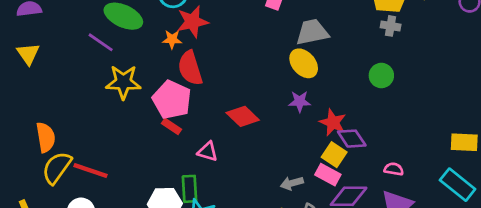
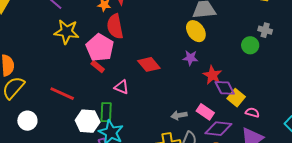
gray cross: (391, 26) -> (265, 30), moved
yellow square: (334, 155) -> (236, 98), moved
red line: (91, 171) -> (62, 94), moved

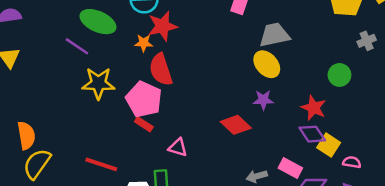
gray cross: (265, 30) -> (367, 41), moved, turned -32
red diamond: (149, 64) -> (236, 125), moved
red star: (212, 75) -> (314, 108), moved

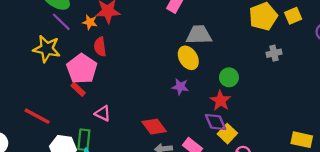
purple line: (77, 46) -> (61, 22), moved
red semicircle: (161, 70) -> (100, 47), size x0.7
green circle: (339, 75) -> (229, 77), moved
red diamond: (236, 125) -> (154, 127), moved

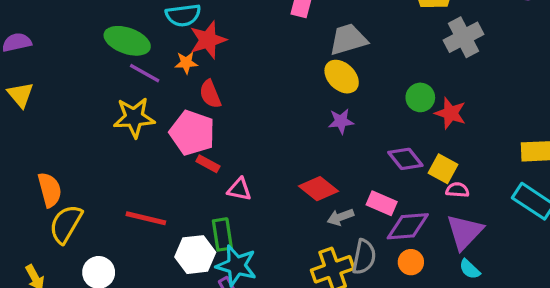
gray cross: (274, 53) -> (463, 37), size x1.6
green circle: (229, 77) -> (420, 97), moved
red rectangle: (78, 89) -> (208, 164), moved
red star: (220, 101) -> (450, 113), moved
yellow square: (227, 134) -> (443, 169), moved

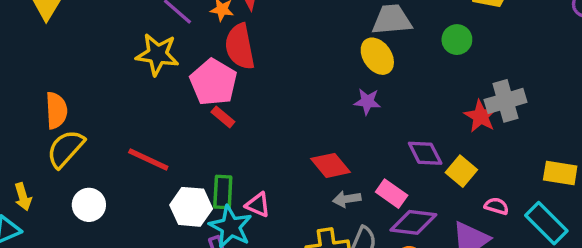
gray cross: (463, 37) -> (506, 101), moved
red semicircle: (210, 94) -> (240, 47), size x1.5
green circle: (420, 97) -> (457, 40), moved
pink triangle: (239, 189) -> (258, 205), moved
pink semicircle: (457, 190) -> (496, 206), moved

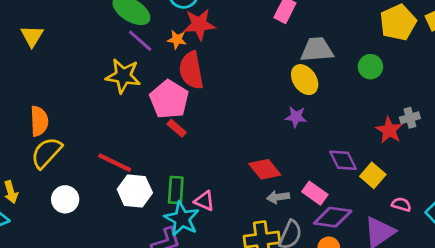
gray cross: (506, 101) -> (410, 118), size x0.6
white hexagon: (191, 207) -> (135, 191), moved

